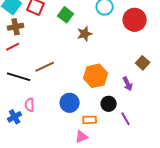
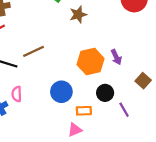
brown square: (143, 63) -> (143, 81), moved
purple arrow: (128, 84) -> (116, 57), moved

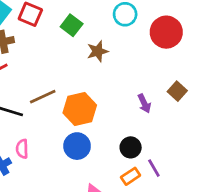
orange hexagon: (91, 62) -> (80, 109), moved
brown square: (143, 81) -> (177, 91), moved
orange rectangle: (84, 111) -> (131, 176), moved, turned -32

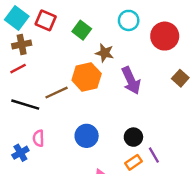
brown star: (98, 51) -> (105, 53), turned 30
brown square: (177, 91) -> (180, 78), moved
purple arrow: (144, 103) -> (131, 81), moved, size x1.6
orange hexagon: (80, 109) -> (87, 77), moved

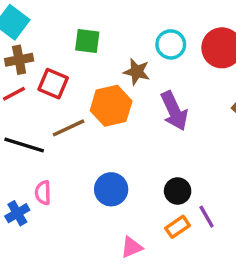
red square: (46, 20) -> (53, 84), moved
cyan circle: (129, 20) -> (171, 44), moved
green square: (82, 30) -> (87, 41), moved, turned -30

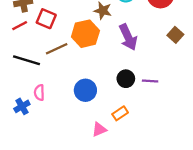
black circle: (178, 191) -> (126, 79), moved
purple line: (207, 217) -> (150, 81), moved, turned -56
orange rectangle: (178, 227) -> (120, 113), moved

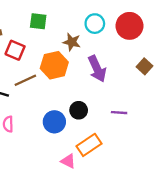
black circle: (126, 79) -> (79, 110), moved
orange rectangle: (120, 113) -> (89, 145), size x1.5
pink triangle: (99, 129) -> (68, 161), turned 49

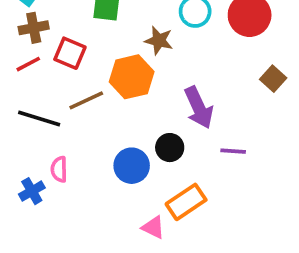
purple arrow: (97, 69) -> (199, 108), moved

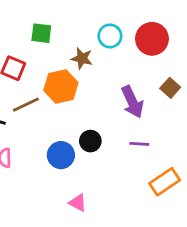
purple arrow: (199, 108) -> (132, 102), moved
orange rectangle: (186, 202) -> (165, 182), moved

